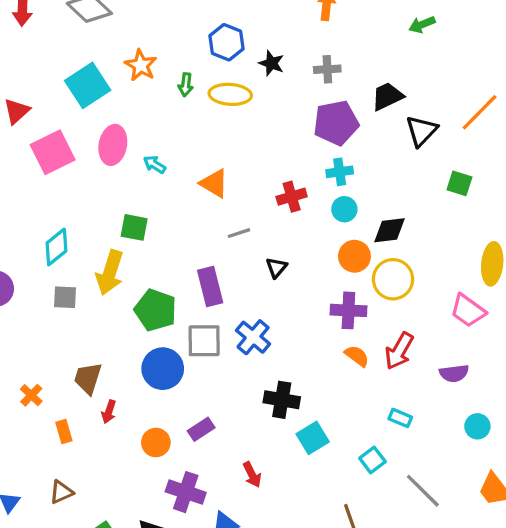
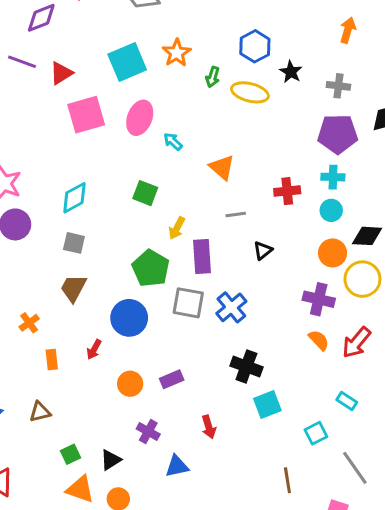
yellow arrow: (110, 273) -> (177, 228), moved, size x0.6
blue circle: (163, 369) -> (129, 318), moved
brown trapezoid: (88, 378) -> (73, 288), moved
purple cross: (186, 492) -> (148, 432), size x0.7

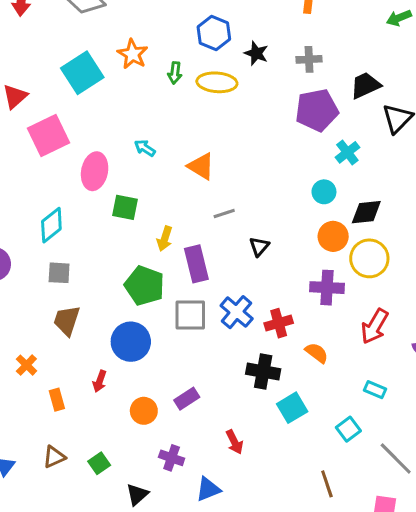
pink ellipse: (140, 118) -> (95, 171), moved
cyan cross: (333, 177) -> (347, 152), moved, turned -30
red cross: (287, 191) -> (279, 323), moved
orange semicircle: (319, 340) -> (317, 353), moved
green square: (71, 454) -> (99, 463), moved

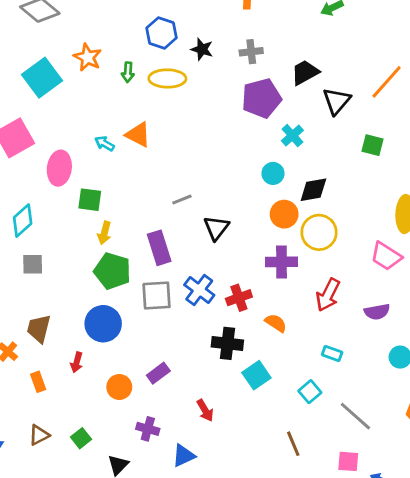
orange triangle: (201, 166) -> (138, 135), moved
yellow arrow: (165, 239) -> (104, 233), moved
black triangle: (259, 246) -> (216, 228), size x1.4
brown trapezoid: (67, 320) -> (39, 328), moved

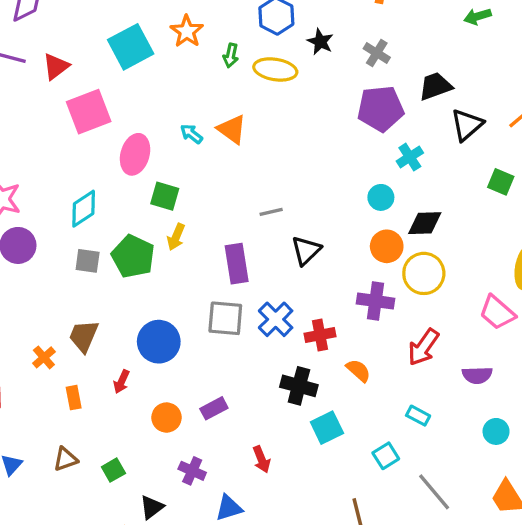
gray cross: (251, 52) -> (377, 53), turned 30
green pentagon: (112, 271) -> (133, 256), moved

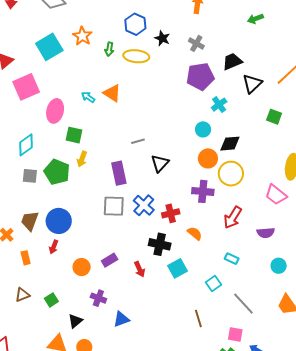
blue circle: (159, 342) -> (59, 221), moved
red arrow: (262, 459) -> (140, 269), moved

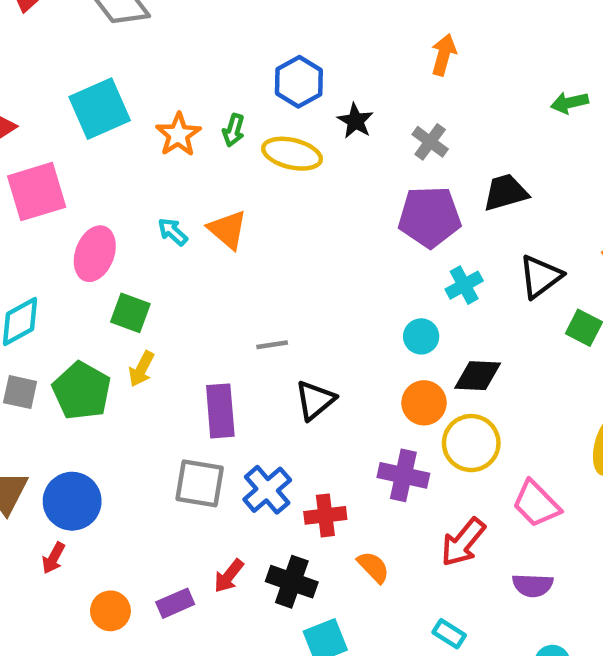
orange star: (82, 36) -> (178, 135), moved
black triangle: (252, 84) -> (540, 277), moved
pink trapezoid: (276, 195) -> (536, 504), moved
red arrow: (140, 269) -> (229, 576), moved, turned 56

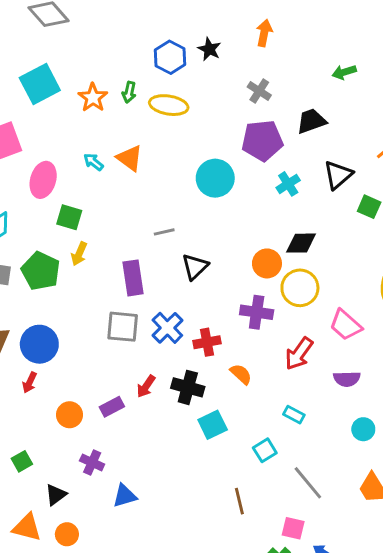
green arrow: (569, 103) -> (344, 72), moved
black star: (355, 121) -> (209, 49), moved
cyan circle: (421, 336) -> (215, 178), moved, size x1.6

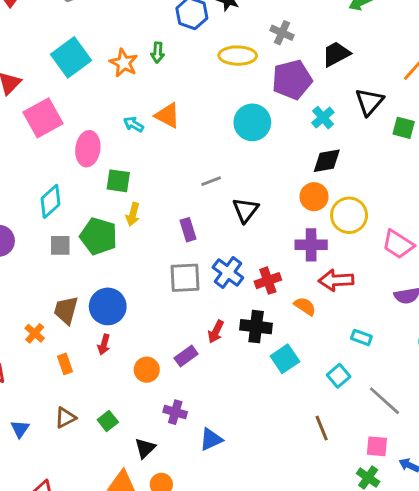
yellow ellipse: (169, 105) -> (238, 56), moved
black diamond: (301, 243) -> (327, 161), moved
purple rectangle: (133, 278) -> (188, 230), size x0.7
red arrow: (299, 354) -> (336, 280), moved, turned 60

